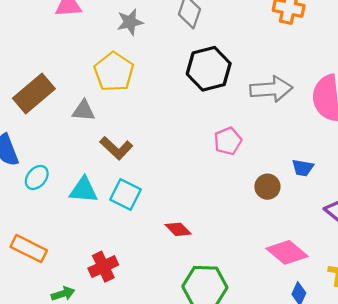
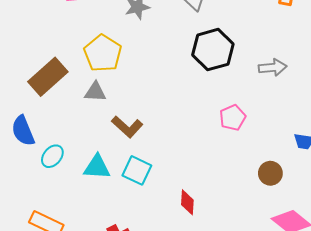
yellow pentagon: (114, 72) -> (103, 53), moved
gray arrow: (271, 89) -> (273, 67), size x0.7
brown circle: (267, 187) -> (270, 173), moved
red diamond: (178, 229) -> (187, 202), turned 50

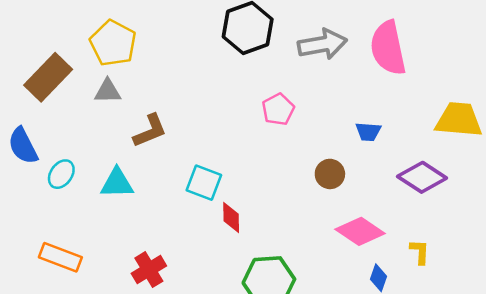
gray arrow: (273, 67) -> (322, 44), size x1.4
brown L-shape: (127, 127) -> (150, 131), turned -60
cyan square: (137, 170) -> (204, 183), moved

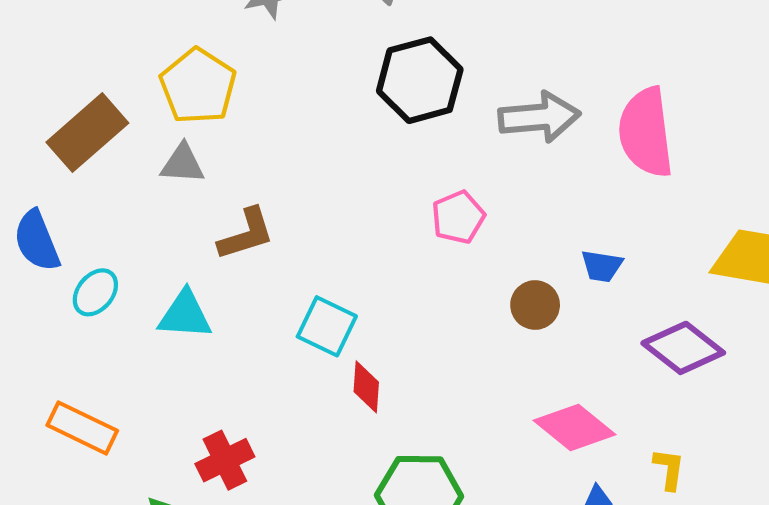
brown circle: (330, 174) -> (535, 305), moved

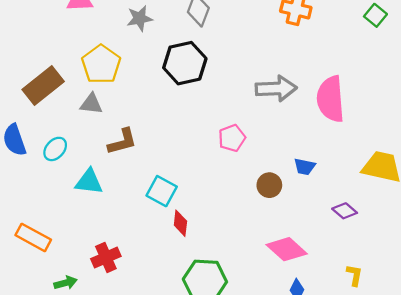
black hexagon: (420, 80) -> (185, 63), moved
cyan ellipse: (95, 292) -> (55, 149), moved
purple diamond: (683, 348) -> (345, 211), size x0.6
yellow L-shape: (669, 469) -> (354, 275), moved

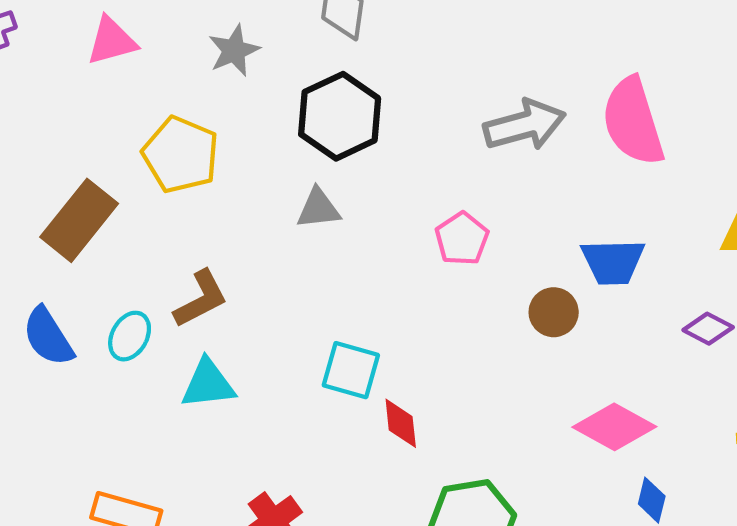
gray triangle: (91, 104) -> (318, 209), moved
brown L-shape: (122, 142) -> (201, 299), moved
blue trapezoid: (305, 167) -> (613, 262), size x1.5

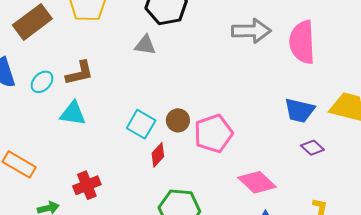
pink pentagon: (462, 239) -> (213, 134), moved, size x1.5
blue trapezoid: (613, 262) -> (300, 110), moved
brown circle: (554, 312) -> (178, 120), moved
red diamond: (401, 423) -> (158, 155), turned 35

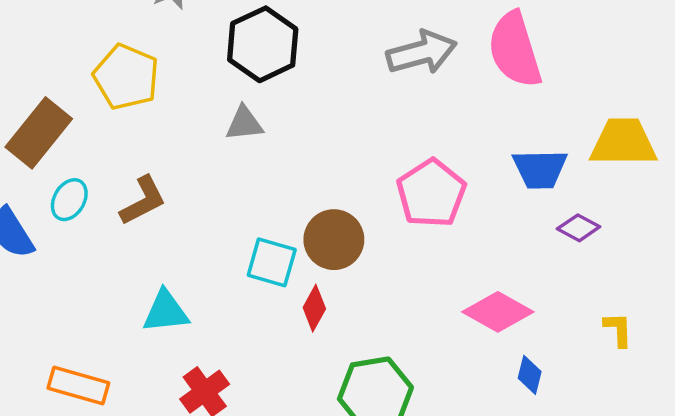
cyan ellipse: (42, 82) -> (69, 200), moved
cyan triangle: (73, 114) -> (166, 311), moved
brown circle: (178, 120) -> (334, 240), size x1.4
pink pentagon: (213, 134) -> (431, 193), moved

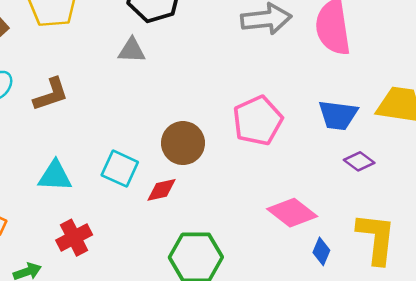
cyan square: (272, 262) -> (120, 169), moved
red diamond: (314, 308) -> (161, 190), turned 40
yellow L-shape: (618, 330) -> (376, 238), size x2.0
blue diamond: (530, 375) -> (321, 251), moved

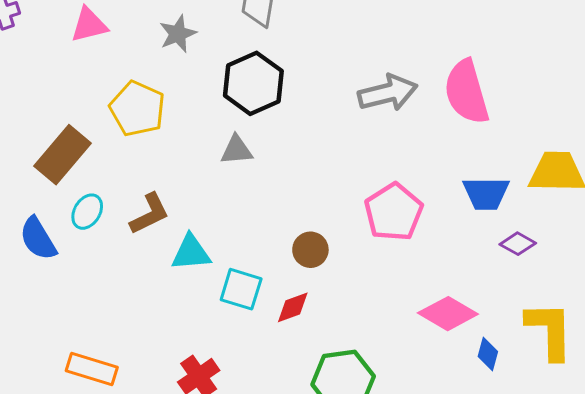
brown circle: (183, 143) -> (310, 250), size x0.7
cyan triangle: (55, 176) -> (191, 253), moved

